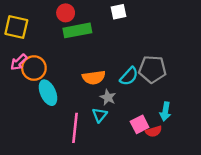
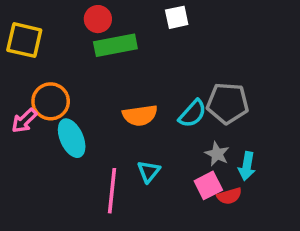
pink arrow: (19, 62) -> (24, 121), moved
gray star: (108, 97) -> (217, 154), moved

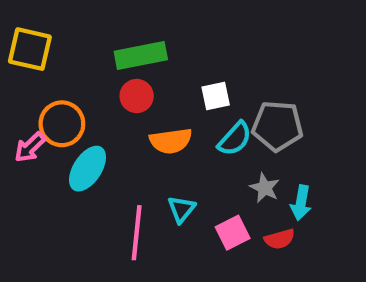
white square: (177, 17) -> (216, 96), moved
red circle: (98, 19) -> (137, 96), moved
cyan ellipse: (72, 138) -> (88, 169), turned 57
pink square: (208, 185) -> (233, 233), moved

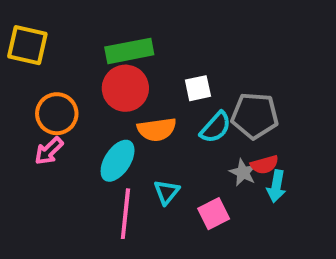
red circle: (137, 96) -> (125, 88), size x1.5
pink arrow: (30, 147) -> (49, 151), moved
cyan ellipse: (88, 169) -> (118, 161), moved
red semicircle: (280, 239) -> (265, 165), moved

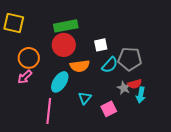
pink line: (125, 214) -> (49, 111), moved

